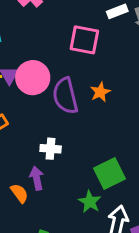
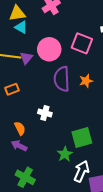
pink circle: (33, 78) -> (49, 49), moved
purple arrow: (37, 178) -> (19, 146), moved, turned -63
orange semicircle: (20, 193) -> (20, 128), moved

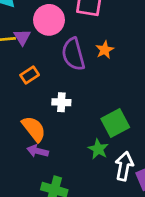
orange rectangle: (12, 89) -> (30, 75), moved
orange semicircle: (20, 128) -> (34, 129), size x1.5

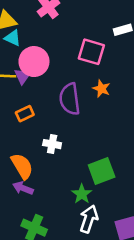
pink circle: (49, 20) -> (34, 62), moved
orange star: (105, 50) -> (101, 89), moved, turned -30
white arrow: (124, 166) -> (89, 219), moved

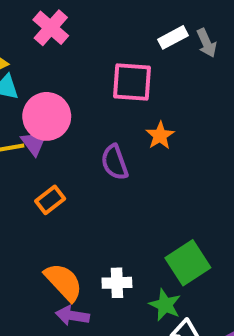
orange star: (101, 89) -> (160, 136), turned 30
purple semicircle: (70, 99) -> (115, 162), size x0.7
white cross: (52, 144) -> (117, 283), moved

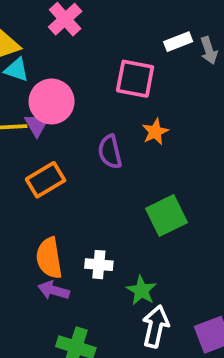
orange rectangle: (50, 200) -> (46, 180), size x1.4
green square: (188, 263) -> (167, 215), moved
orange semicircle: (64, 282) -> (49, 258), turned -153

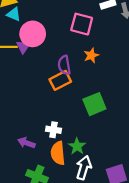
orange rectangle: (46, 180) -> (60, 80), moved
orange semicircle: (49, 258) -> (58, 153), moved

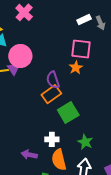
pink square: (82, 24) -> (81, 49), moved
green square: (94, 104) -> (68, 113), moved
green star: (77, 146) -> (85, 142), moved

